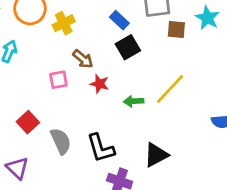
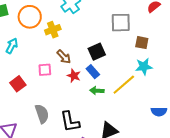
cyan star: (207, 18) -> (144, 67), moved, turned 30
blue rectangle: (119, 20) -> (93, 72), moved
brown square: (176, 30) -> (142, 43), moved
red square: (28, 122) -> (18, 84), moved

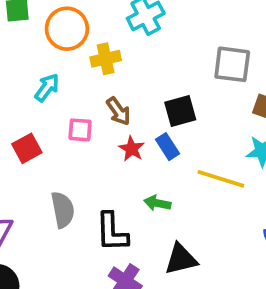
cyan arrow: (12, 46) -> (47, 88), moved
yellow line: (124, 85) -> (221, 179), turned 50
green arrow: (97, 91) -> (157, 203), moved

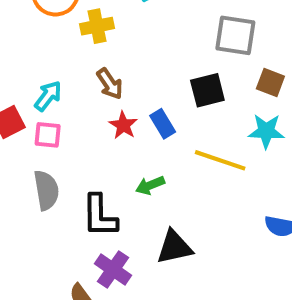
cyan arrow: (47, 88) -> (48, 96), moved
black square: (180, 111) -> (207, 90), moved
pink square: (80, 130) -> (48, 135), moved
green arrow: (157, 203) -> (150, 185), turned -35

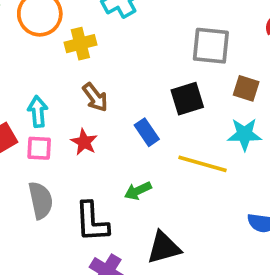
cyan arrow: (48, 96) -> (38, 112), turned -40
red star: (123, 125) -> (84, 142), moved

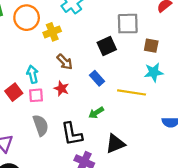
black square: (187, 99) -> (107, 46), moved

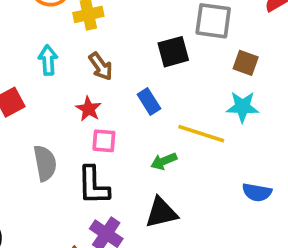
cyan arrow: (33, 74) -> (48, 60), moved
pink square: (36, 95) -> (104, 141), moved
green arrow: (96, 113) -> (164, 161), moved

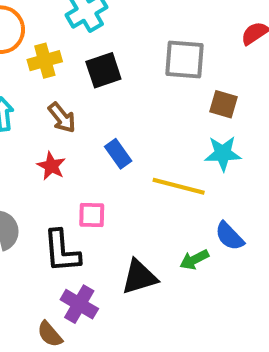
black square: (173, 52) -> (103, 70), moved
pink square: (104, 141) -> (92, 215), moved
green arrow: (164, 161) -> (194, 260), moved
blue semicircle: (257, 192) -> (229, 236), moved, turned 40

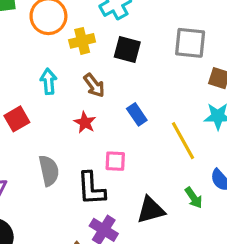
black square: (103, 70) -> (127, 50), turned 32
yellow line: (179, 186) -> (183, 141), turned 45
green arrow: (194, 260) -> (194, 198), turned -100

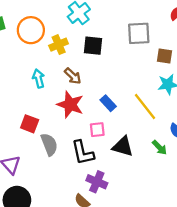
blue rectangle: (137, 114) -> (108, 103), moved
red square: (17, 119) -> (30, 124), moved, turned -30
red star: (85, 122) -> (70, 105), size x1.6
black triangle: (151, 210) -> (123, 146), moved, turned 40

